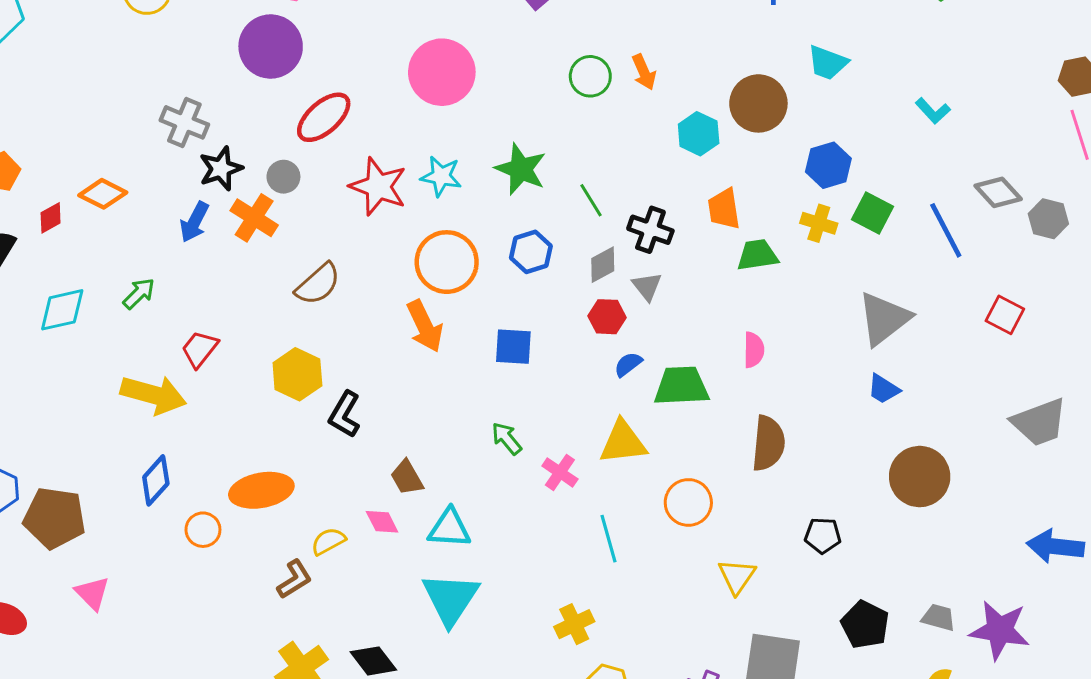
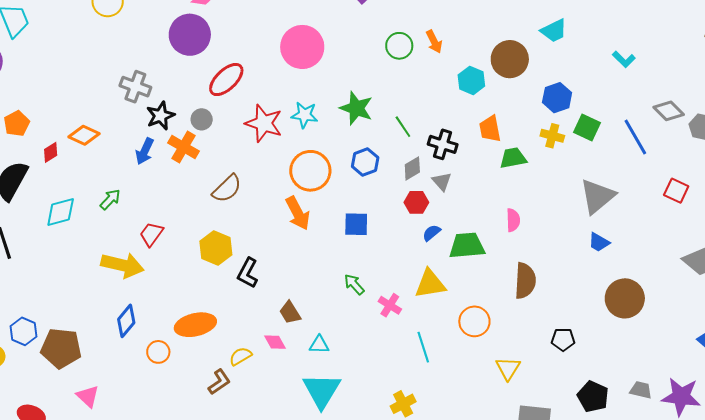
cyan trapezoid: (828, 63) -> (554, 31), turned -44
cyan triangle: (449, 528) -> (319, 345), size x0.7

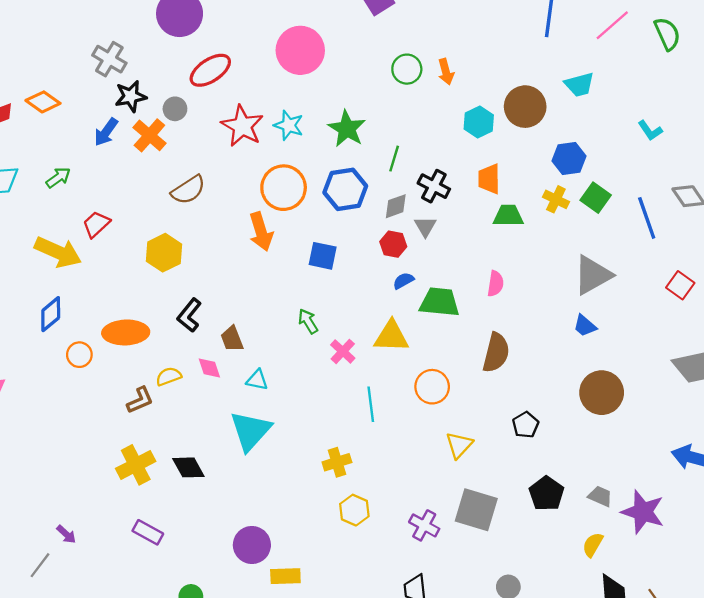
green line: (403, 127) -> (394, 159), turned 40
blue hexagon: (365, 162) -> (345, 189), size x1.4
black L-shape: (248, 273) -> (189, 315), moved
black pentagon: (563, 339) -> (526, 425), turned 30

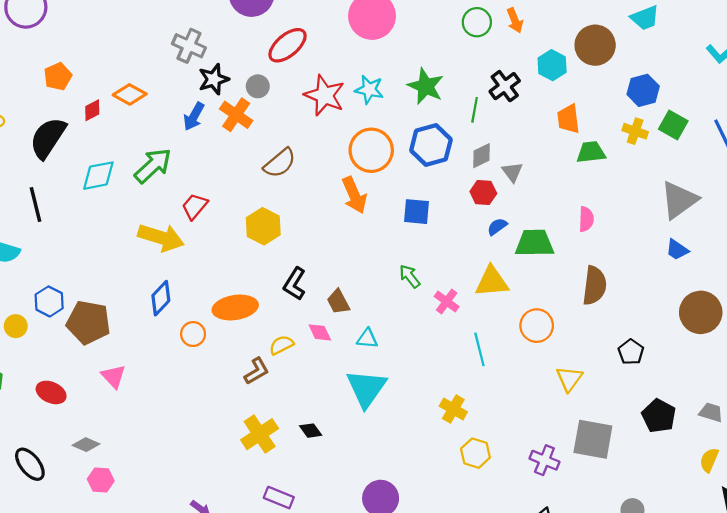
green arrow: (58, 178) -> (153, 166), size x1.6
black cross: (434, 186) -> (505, 86), moved, turned 32
yellow cross: (337, 462) -> (453, 409), turned -36
black diamond: (188, 467) -> (311, 431), size x0.7

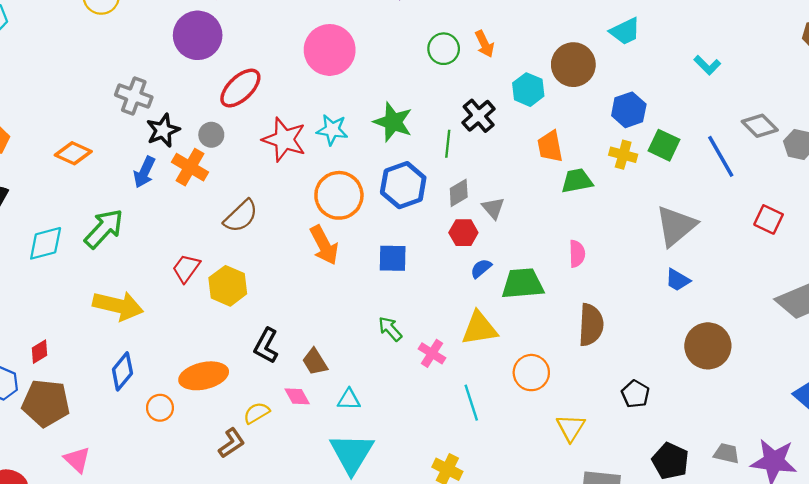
red diamond: (92, 110) -> (40, 352), moved
red trapezoid: (195, 206) -> (186, 268), moved

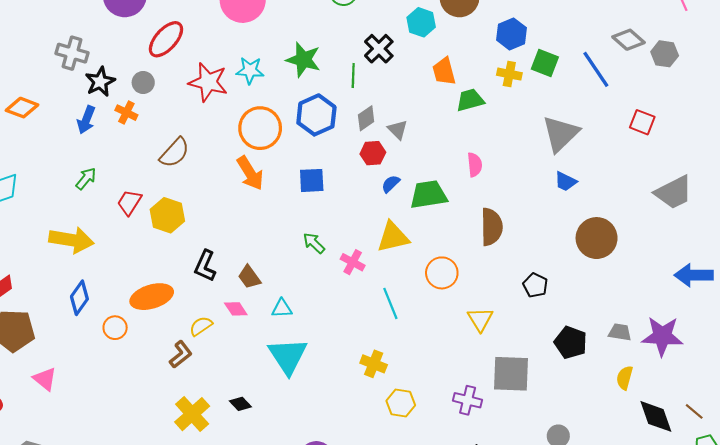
orange cross: (190, 167) -> (126, 113), size x0.7
green arrow: (104, 229) -> (86, 179), moved, size x0.6

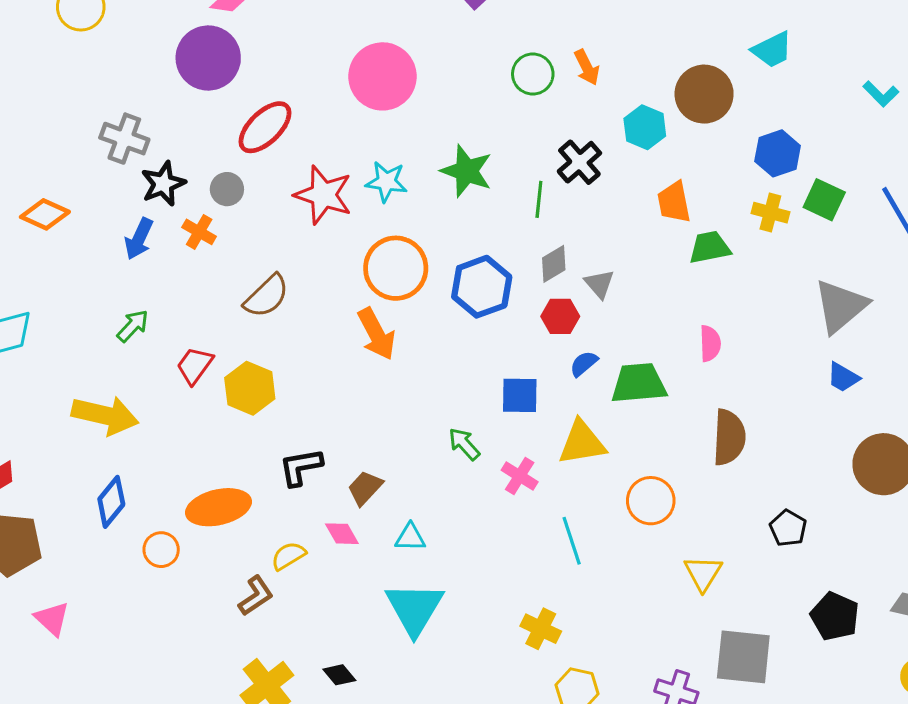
blue hexagon: (316, 115) -> (482, 287), moved
blue square: (312, 180) -> (520, 395), moved
black L-shape: (205, 266) -> (301, 467), turned 52
brown trapezoid: (249, 277) -> (365, 488), turned 75

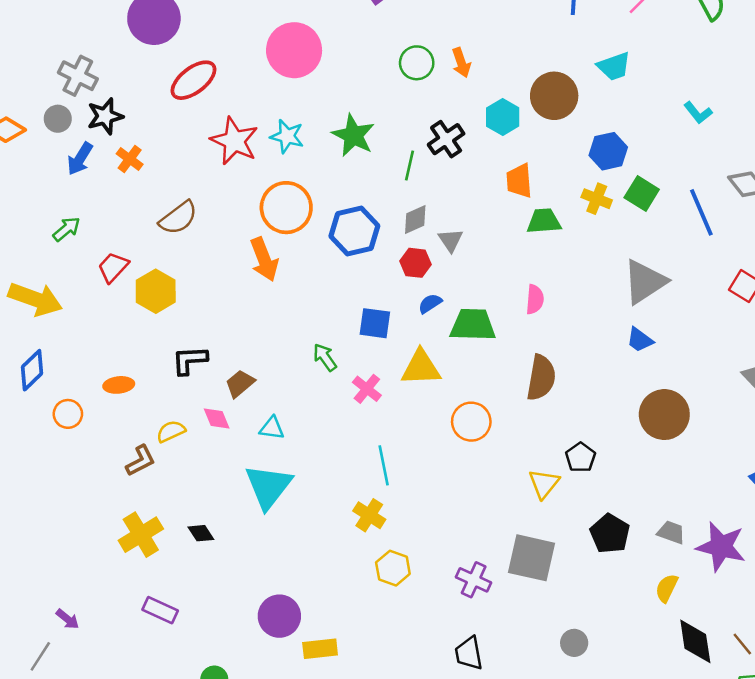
gray circle: (227, 189) -> (58, 119), moved
orange ellipse: (218, 507) -> (119, 385), size x0.6
cyan line: (572, 541) -> (384, 465), moved
yellow triangle: (703, 573) -> (544, 484), moved

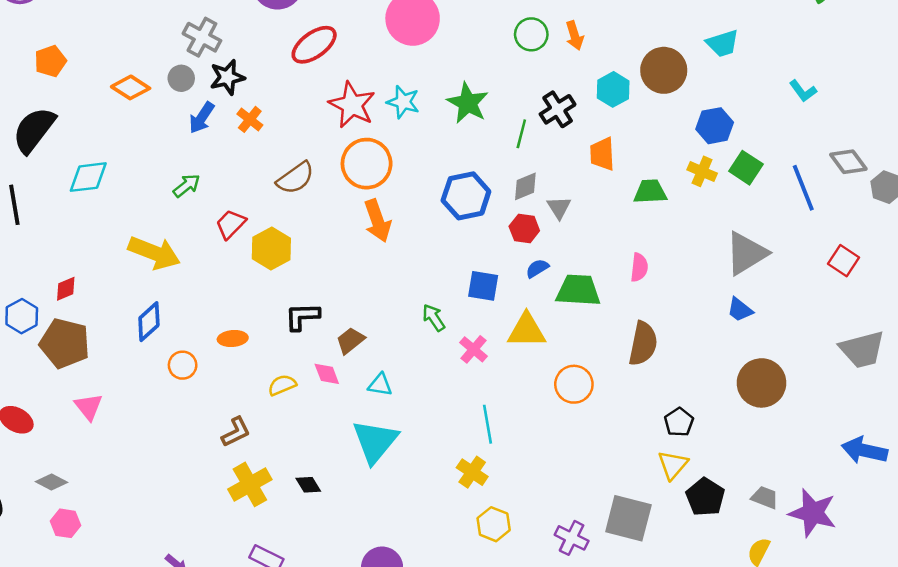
orange trapezoid: (519, 181) -> (602, 154), moved
orange circle: (286, 208) -> (367, 164), moved
brown L-shape: (141, 461) -> (236, 432), moved
yellow triangle: (544, 484) -> (673, 465), moved

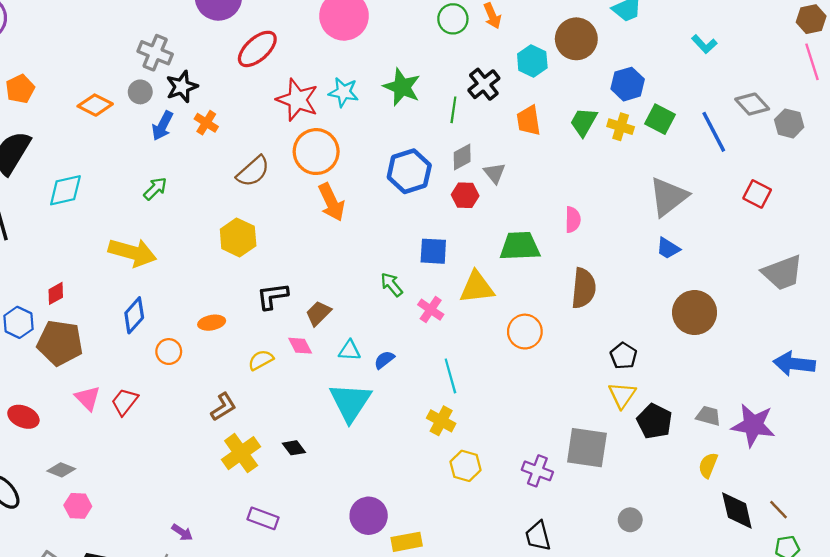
green trapezoid: (650, 192) -> (584, 122), moved, turned -52
red trapezoid: (231, 224) -> (125, 402), moved
blue semicircle: (537, 268) -> (384, 360), moved

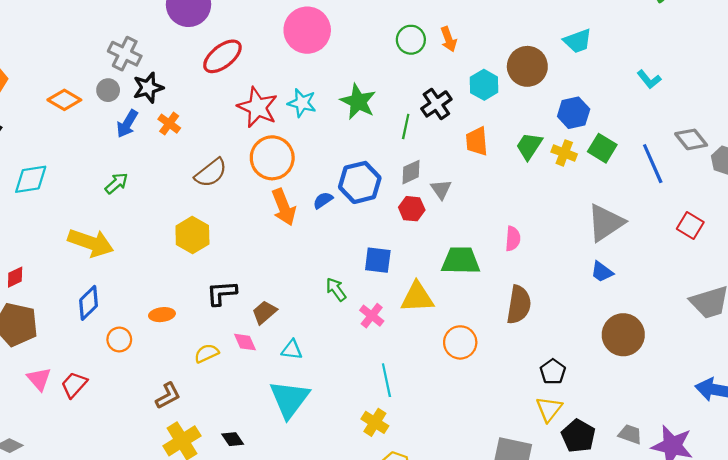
blue semicircle: (384, 360) -> (323, 200), moved

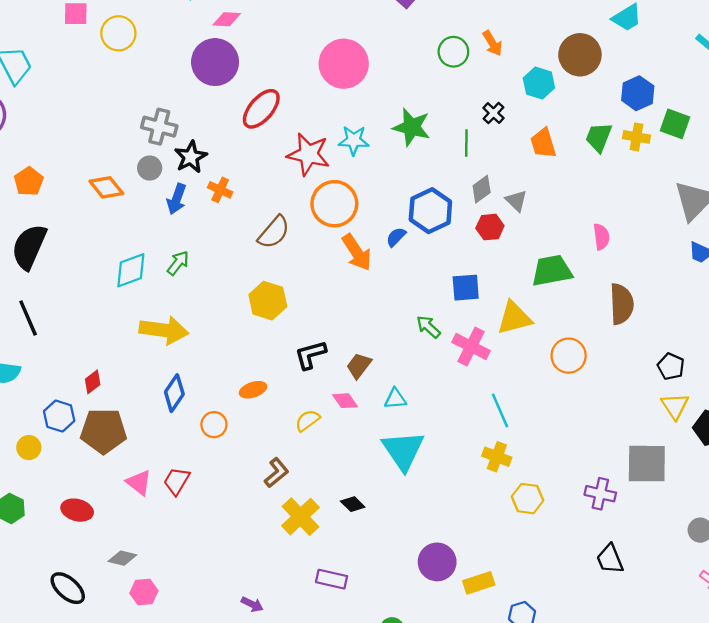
orange diamond: (64, 100) -> (106, 187), turned 32
black cross: (436, 104) -> (493, 113), size x0.7
cyan diamond: (31, 179) -> (131, 270), moved
pink cross: (372, 316) -> (471, 346), size x1.4

